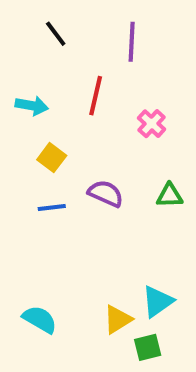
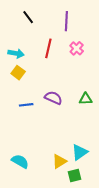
pink cross: (152, 124) -> (77, 48), moved
yellow square: (52, 158) -> (18, 73), moved

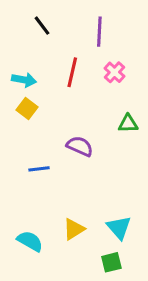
green triangle: (86, 99) -> (128, 124), moved
blue line: (26, 105) -> (39, 169), moved
cyan triangle: (80, 152) -> (119, 228), turned -36
yellow triangle: (59, 161) -> (74, 229), moved

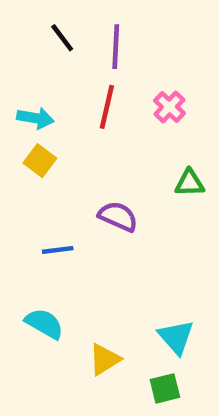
purple line: (99, 32) -> (116, 47), moved
yellow triangle: (74, 229) -> (105, 359), moved
cyan semicircle: (30, 241) -> (44, 324), moved

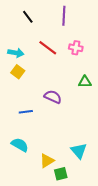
purple line: (116, 47) -> (64, 16), moved
red line: (107, 107) -> (48, 48), turned -66
pink cross: (169, 107) -> (76, 48), turned -32
green square: (165, 388) -> (61, 174), moved

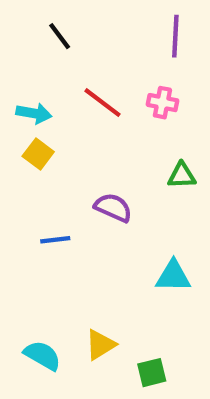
purple line: (64, 16) -> (175, 36), moved
cyan semicircle: (20, 145) -> (42, 355), moved
cyan triangle: (79, 151) -> (173, 276), moved, turned -48
green square: (61, 174) -> (152, 373), moved

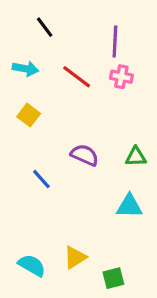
purple line: (175, 36) -> (115, 42), moved
cyan arrow: (34, 113) -> (25, 69), moved
green triangle: (182, 175) -> (136, 157), moved
blue line: (55, 240) -> (41, 179), turned 55

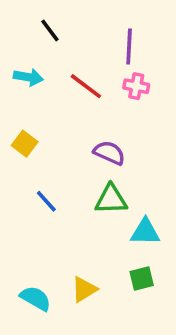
yellow square: (29, 115) -> (25, 144), moved
purple semicircle: (85, 155) -> (109, 153), moved
green triangle: (136, 157) -> (111, 199), moved, size x1.4
green square: (113, 278) -> (142, 279), moved

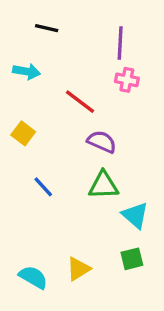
black line: (50, 30) -> (47, 28), turned -40
red line: (86, 86) -> (80, 102), moved
cyan triangle: (145, 232) -> (135, 215), turned 40

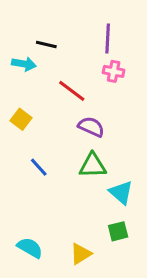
black line: (47, 28) -> (46, 45), moved
yellow triangle: (78, 269) -> (81, 254), moved

